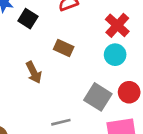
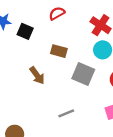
gray square: (98, 97) -> (83, 74), moved

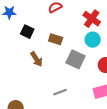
black square: (25, 31) -> (27, 32), moved

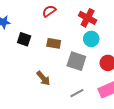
brown arrow: (36, 59) -> (43, 78), moved
gray line: (60, 92) -> (77, 93), moved

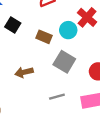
cyan circle: (91, 39) -> (68, 30), moved
brown arrow: (43, 78) -> (24, 72), turned 105

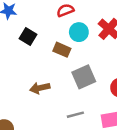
cyan circle: (68, 30) -> (79, 32), moved
gray square: (64, 62) -> (84, 77), turned 35

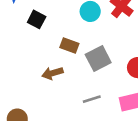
brown rectangle: (62, 50) -> (69, 46), moved

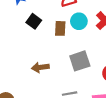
brown rectangle: (69, 46) -> (60, 28), moved, turned 64

